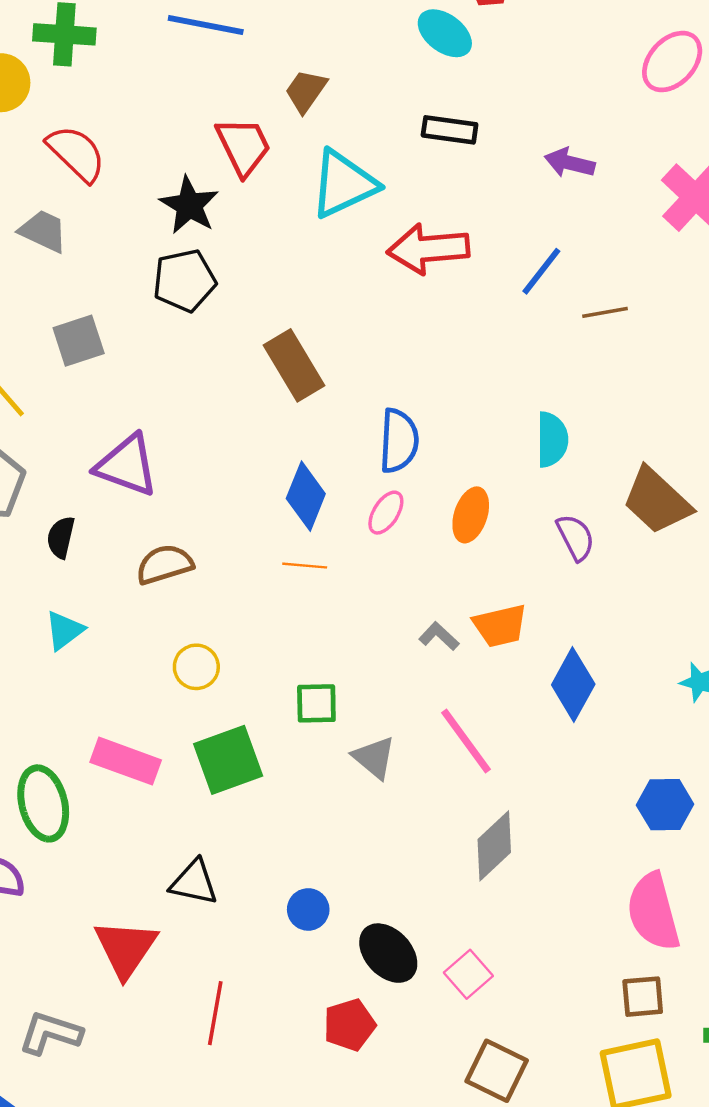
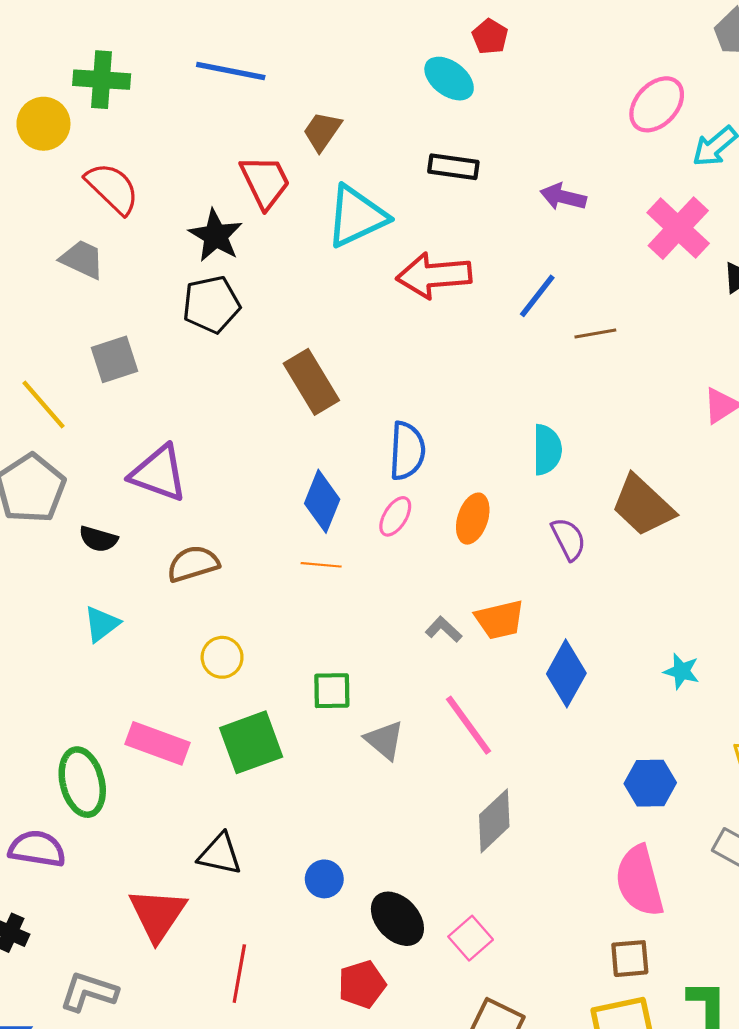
black semicircle: (61, 537) -> (98, 539), turned -87

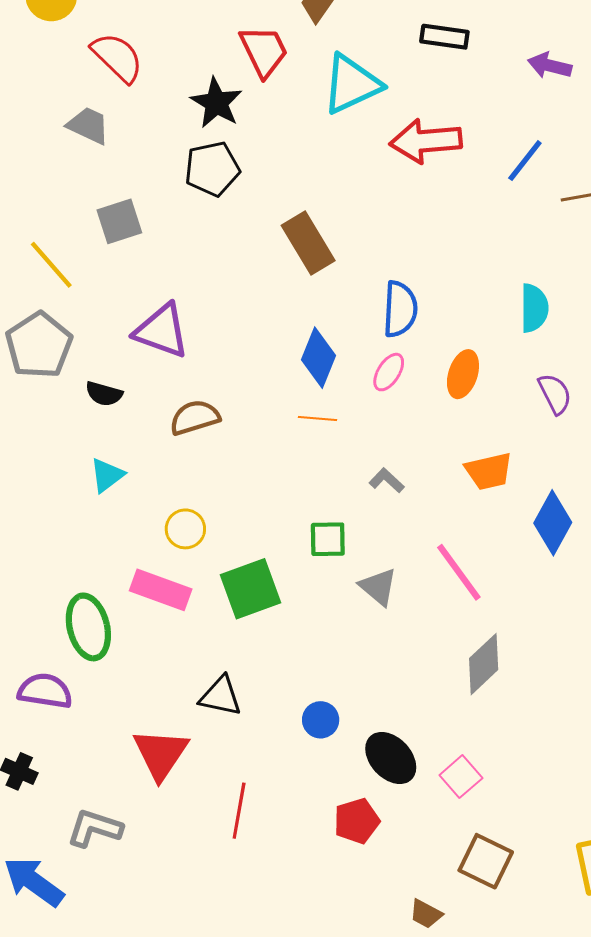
gray L-shape: (444, 629) -> (387, 480), moved
yellow circle: (222, 657) -> (185, 529), moved

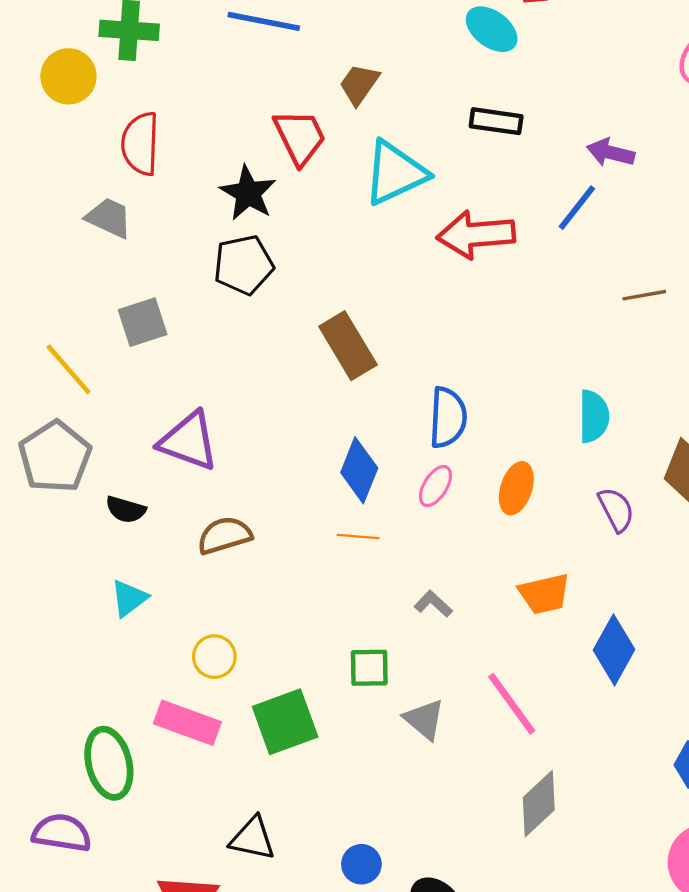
red semicircle: (117, 57) -> (140, 144), turned -132
blue line: (525, 161) -> (577, 208), moved

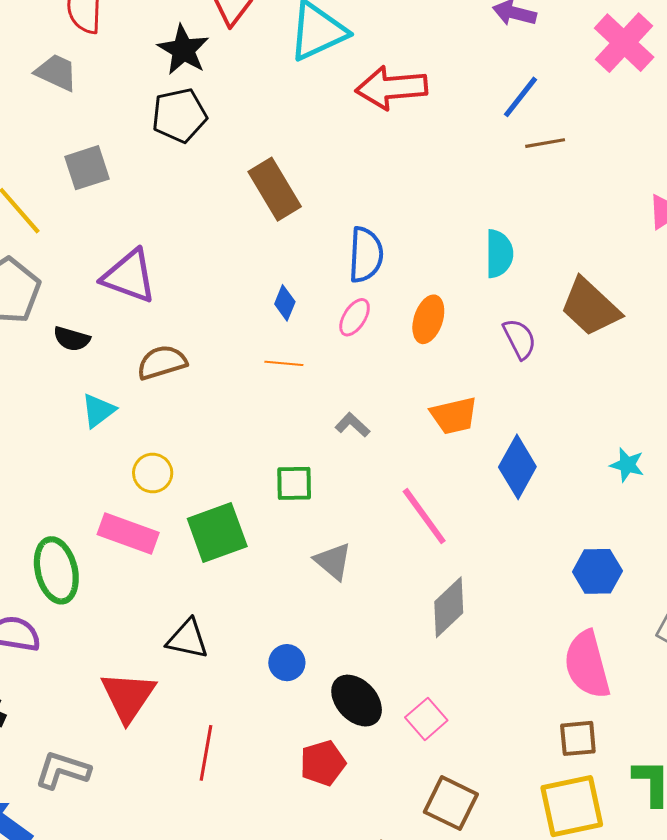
blue line: (577, 208) -> (521, 97), moved
blue diamond: (359, 470) -> (285, 303), size x0.6
cyan triangle: (129, 598) -> (98, 411), moved
gray triangle: (424, 719) -> (333, 561), moved

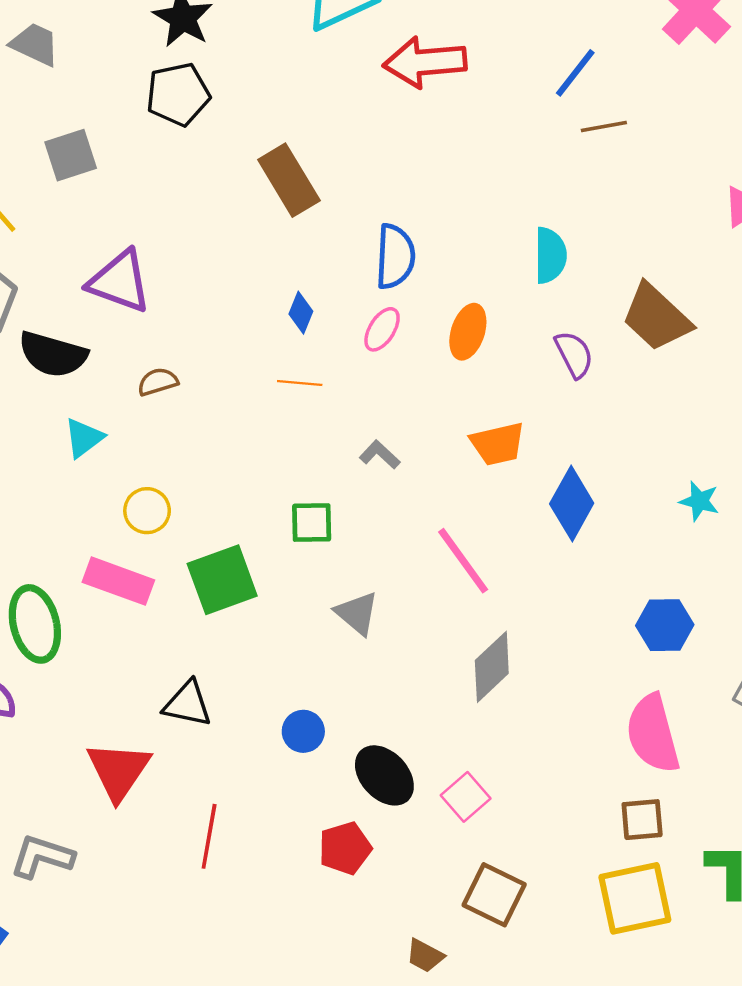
black semicircle: (72, 339) -> (53, 354), size x1.6
brown semicircle: (162, 362) -> (158, 382), size x0.7

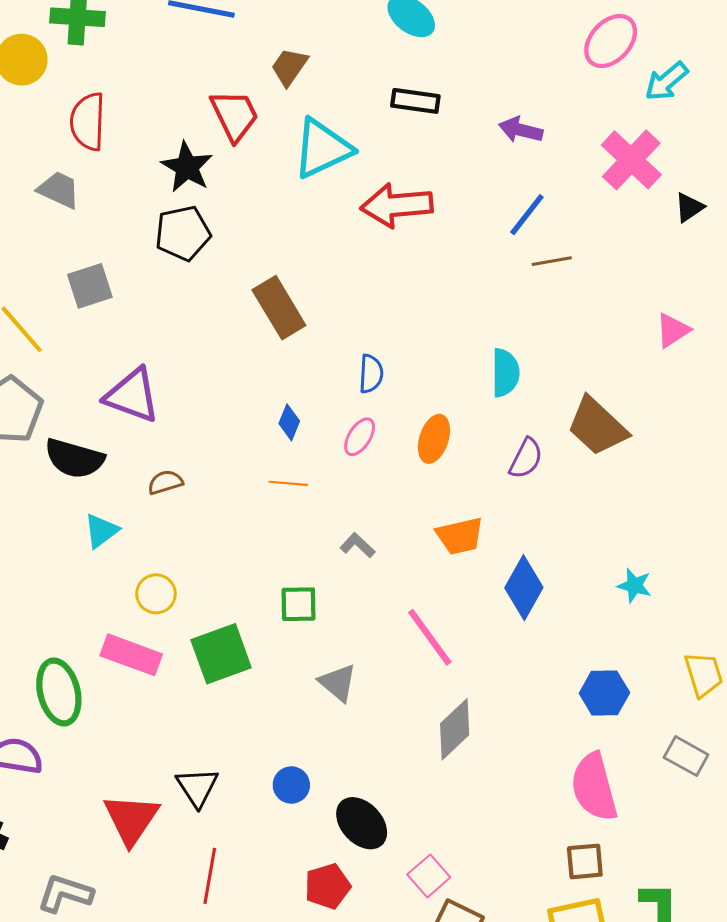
blue semicircle: (395, 257) -> (371, 374), size x0.7
purple semicircle: (574, 354) -> (526, 458), turned 54
black triangle: (188, 704) -> (197, 787), moved, turned 45
pink square: (466, 797) -> (429, 876), moved

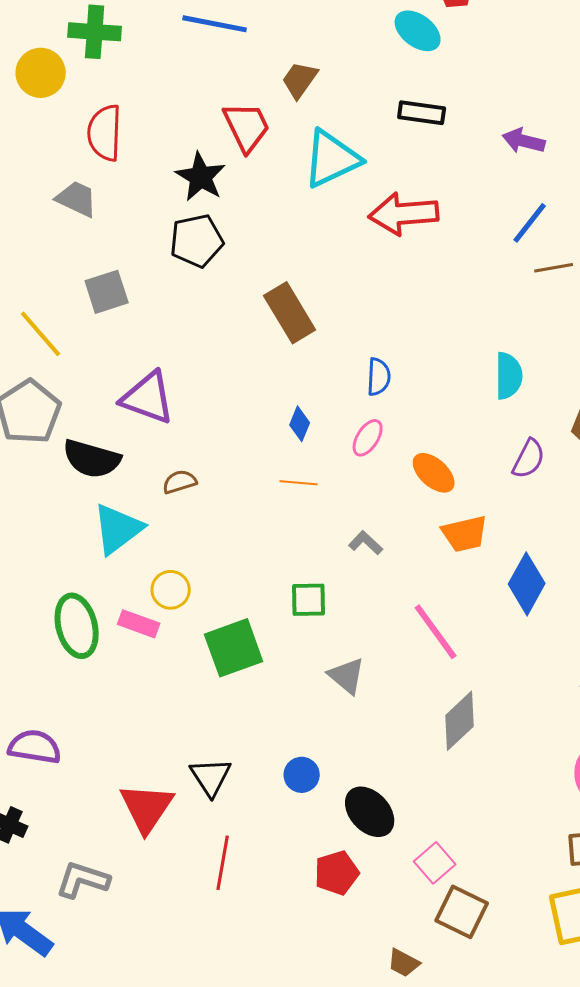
orange ellipse: (434, 439) -> (434, 473), moved, turned -66
cyan triangle: (101, 531) -> (118, 529), size x1.5
pink rectangle: (131, 655) -> (139, 624), moved, size x0.7
green ellipse: (59, 692) -> (77, 626), moved

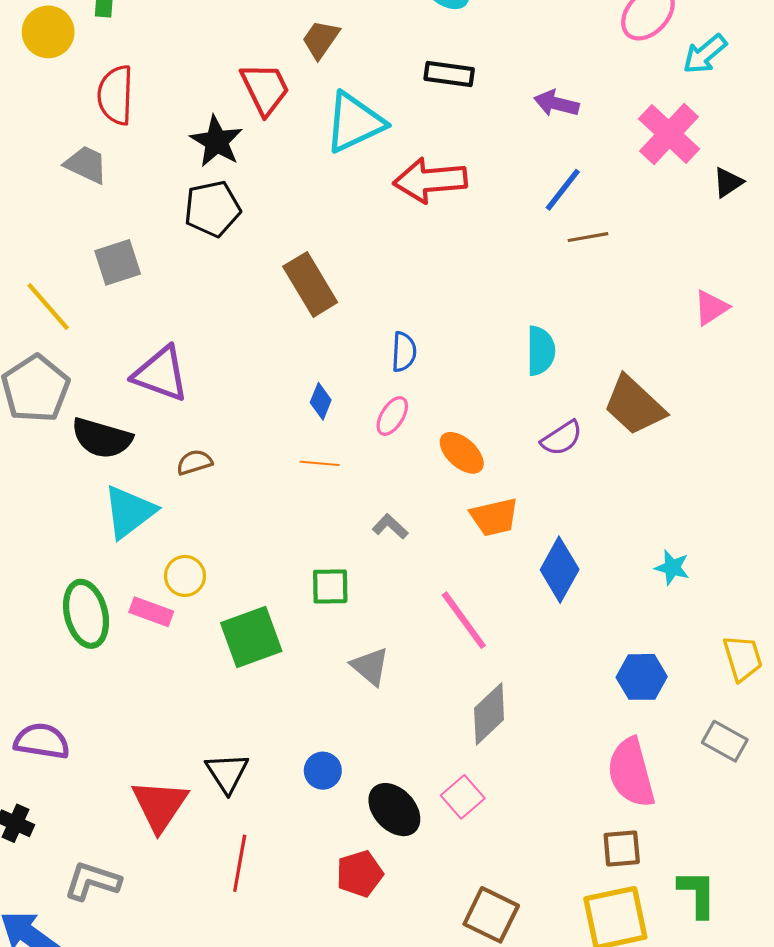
purple semicircle: (529, 459) -> (562, 438), turned 30
pink square: (435, 863) -> (463, 797), moved

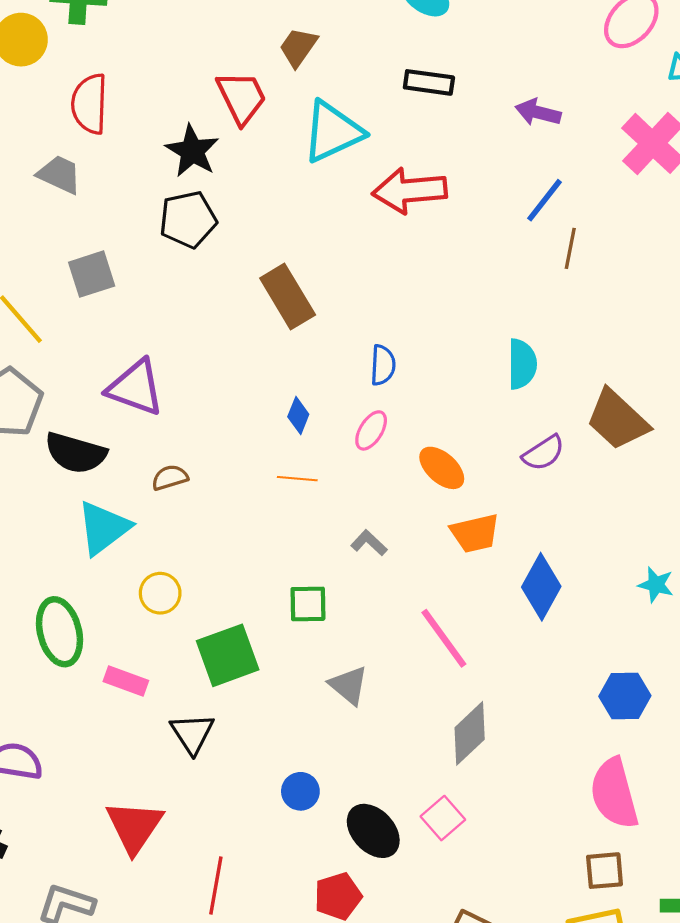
brown line: (588, 237) -> (570, 248), turned -69
pink rectangle: (151, 612) -> (126, 681), moved
black triangle: (227, 773) -> (192, 733), moved

